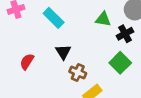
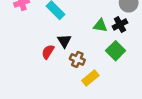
green triangle: (103, 19) -> (100, 26), moved
red semicircle: (27, 62) -> (48, 52), moved

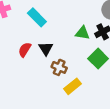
red semicircle: (48, 52) -> (25, 50), moved

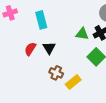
cyan rectangle: (37, 17) -> (41, 20), turned 30
brown cross: (59, 67) -> (56, 73), moved

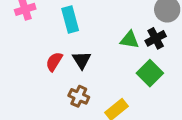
brown cross: (56, 73) -> (79, 96), moved

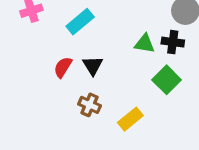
cyan rectangle: (70, 20) -> (80, 22), turned 65
black cross: (156, 38) -> (173, 42), turned 36

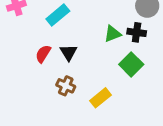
green triangle: (145, 44) -> (113, 34), turned -30

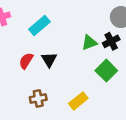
black cross: (137, 32) -> (111, 41), turned -35
brown cross: (66, 86) -> (38, 98), moved, turned -35

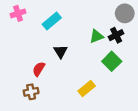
red semicircle: (26, 61) -> (39, 69), moved
brown cross: (38, 98) -> (31, 92), moved

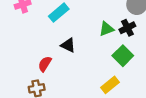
black triangle: (60, 51) -> (68, 45), turned -32
yellow rectangle: (87, 89) -> (110, 85), moved

